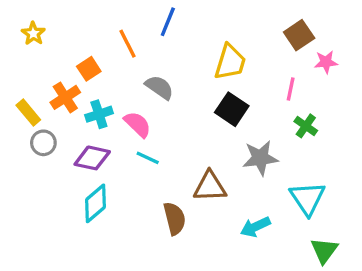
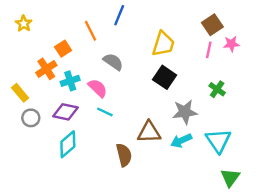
pink line: (291, 89) -> (209, 50), moved
yellow rectangle: (28, 113) -> (20, 93), moved
gray circle: (43, 143) -> (31, 118), moved
cyan arrow: (255, 227) -> (181, 141), moved

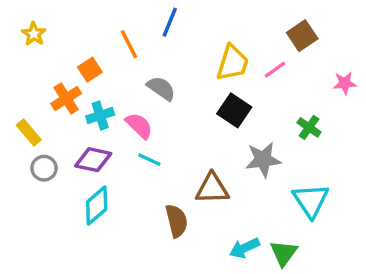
pink star: (231, 44) -> (345, 83), moved
pink line: (209, 50) -> (275, 70), moved, turned 42
cyan arrow: (181, 141) -> (244, 248), moved
green triangle: (230, 178) -> (284, 253), moved

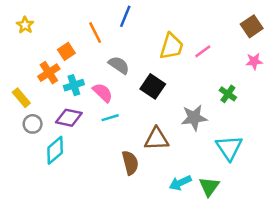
brown square: (302, 36) -> (252, 26), moved
black square: (234, 110) -> (153, 86), moved
cyan line: (149, 160) -> (110, 118), turned -42
cyan diamond: (97, 206) -> (55, 150), moved

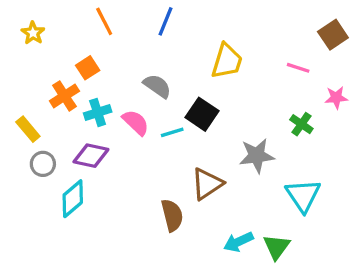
orange line: (95, 33) -> (104, 21), moved
pink line: (203, 51) -> (298, 68), moved, turned 54
pink star: (254, 61) -> (336, 98), moved
cyan line: (110, 118) -> (172, 132), moved
brown triangle: (157, 139) -> (207, 184), turned -32

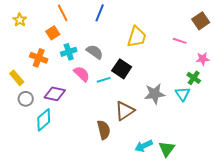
orange square: (88, 68) -> (53, 33), moved
orange cross: (64, 96) -> (39, 58), turned -36
cyan cross: (98, 113) -> (69, 52), moved
green cross: (301, 124) -> (194, 78), moved
cyan triangle: (303, 195) -> (183, 94), moved, size x0.7

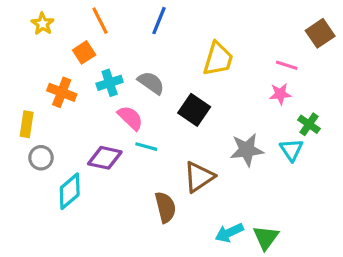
yellow star: (20, 20) -> (43, 24), moved
pink star: (203, 59) -> (280, 94), moved
yellow rectangle: (17, 78) -> (27, 124), turned 49
cyan line: (104, 80) -> (146, 147), moved, turned 32
purple diamond: (55, 94) -> (105, 158), moved

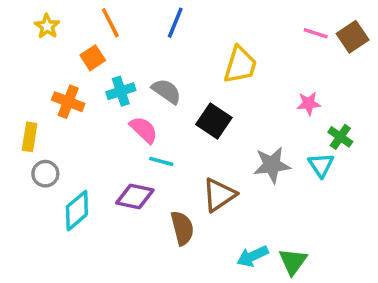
pink line: (287, 65) -> (316, 33), moved
purple diamond: (105, 158) -> (135, 197), moved

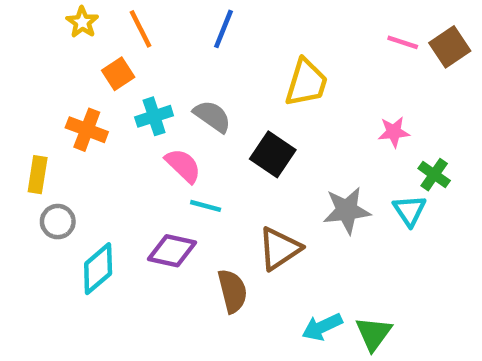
yellow star: (47, 26) -> (82, 22), moved

